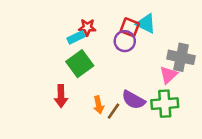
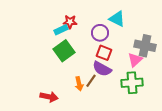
red square: (130, 27) -> (104, 53), moved
red arrow: (61, 96) -> (49, 97), moved, turned -78
purple semicircle: (134, 100) -> (102, 69), moved
brown line: (114, 111) -> (91, 81), moved

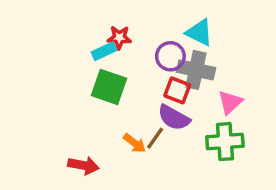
gray cross: (145, 46) -> (196, 70), moved
green square: (64, 51) -> (109, 87), turned -35
orange arrow: (79, 84) -> (135, 143), turned -40

